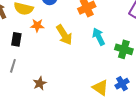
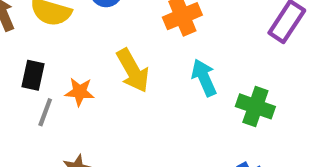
orange star: (37, 25) -> (80, 92), moved
gray line: (13, 66) -> (45, 112), moved

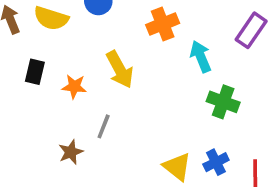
cyan arrow: (204, 78) -> (201, 57), moved
gray line: (45, 112) -> (104, 126), moved

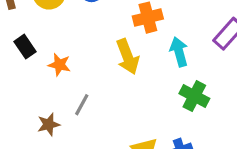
yellow arrow: (120, 69) -> (128, 57), moved
black rectangle: (35, 72) -> (25, 47), turned -55

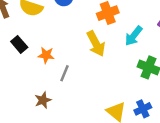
cyan arrow: (179, 52) -> (134, 36), turned -120
gray line: (82, 105) -> (65, 73), moved

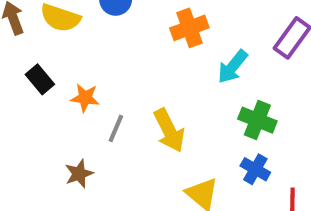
yellow arrow: (96, 44) -> (169, 130), moved
blue cross: (143, 109) -> (255, 169), moved, turned -35

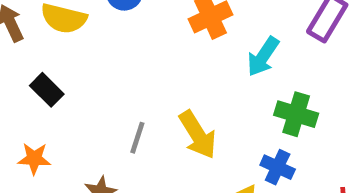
orange star: (85, 98) -> (34, 159), moved
blue cross: (255, 169) -> (278, 167), moved

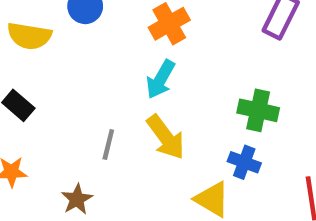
cyan arrow: (263, 57) -> (161, 79), moved

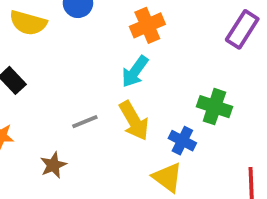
gray line: (108, 144) -> (85, 122), turned 48
blue cross: (244, 162) -> (182, 141), moved

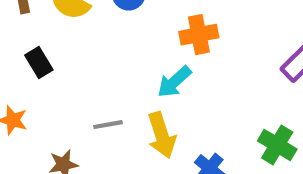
green cross: (214, 107) -> (277, 145), moved

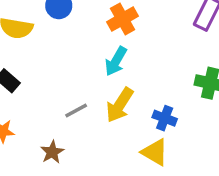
yellow arrow: (162, 135) -> (120, 105), turned 69

